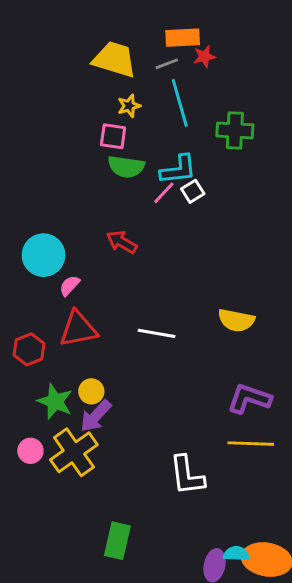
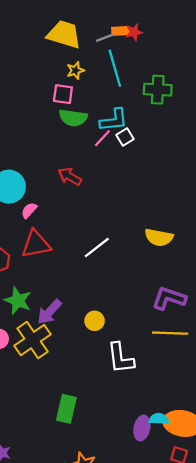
orange rectangle: (183, 38) -> (120, 31), moved, size x0.7
white line: (157, 333) -> (97, 248), turned -48
yellow circle: (91, 391) -> (95, 321), moved

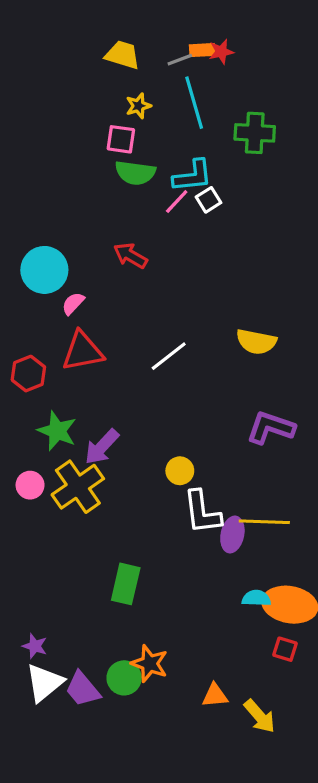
yellow trapezoid: (64, 34) -> (122, 55), size x0.7
yellow circle: (95, 321) -> (180, 471), moved
yellow line: (170, 333) -> (264, 522), moved
purple ellipse: (142, 428) -> (232, 534), moved

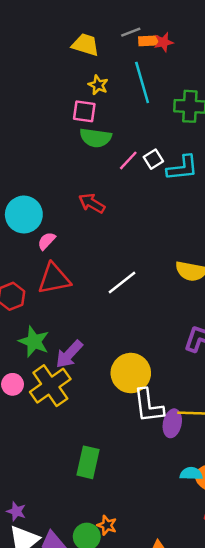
gray line: (180, 60) -> (131, 32), moved
yellow star: (138, 106) -> (98, 85), turned -30
cyan L-shape: (193, 176) -> (182, 168), moved
yellow circle: (180, 471) -> (131, 373), size x1.8
orange star: (150, 664) -> (107, 525), size x0.7

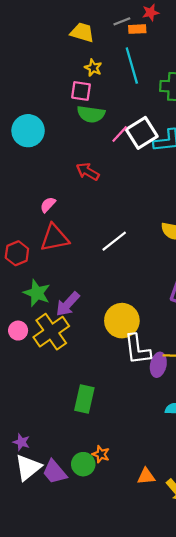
red star: (163, 42) -> (151, 13), moved
white square: (153, 159) -> (142, 133), size x1.8
cyan circle: (24, 215) -> (28, 131), moved

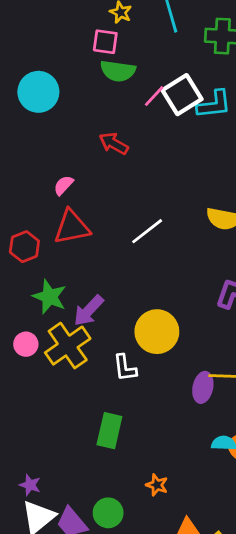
white L-shape: (137, 349) -> (125, 368), moved, size x0.7
orange star: (101, 454) -> (157, 485), moved

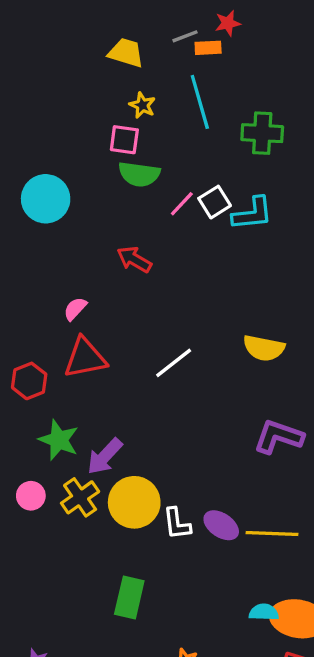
white square: (182, 95) -> (215, 202), size x0.7
yellow circle: (157, 332) -> (134, 502), moved
yellow cross: (68, 346) -> (80, 497), size x0.7
white L-shape: (125, 368) -> (177, 524), moved
purple ellipse: (203, 387) -> (221, 525), moved, turned -68

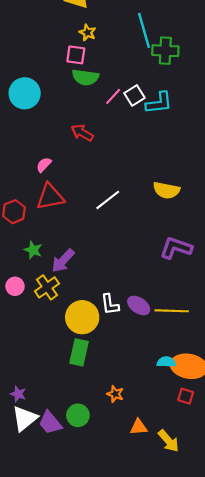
cyan line: (200, 102) -> (144, 30), moved
green star: (59, 440) -> (33, 250), size x0.7
yellow circle: (134, 502) -> (82, 317), moved

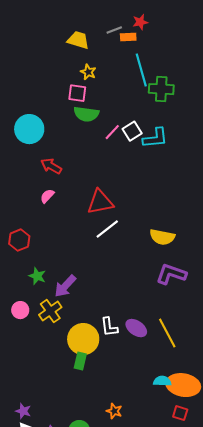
red arrow: (82, 133) -> (51, 166), moved
yellow semicircle: (166, 190) -> (162, 237), moved
red triangle: (50, 197) -> (100, 202), moved
yellow line: (172, 311) -> (167, 333), turned 60
green rectangle: (79, 352) -> (80, 361), moved, size x0.7

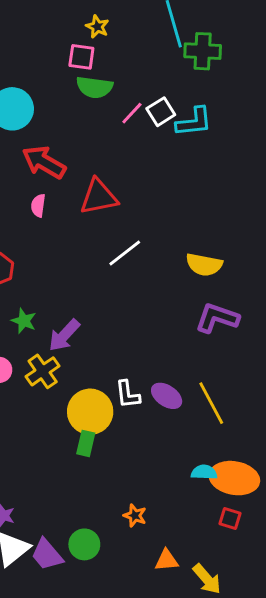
red arrow: (51, 166) -> (44, 162), size x1.4
pink semicircle: (47, 196) -> (38, 205), turned -35
red triangle: (100, 202) -> (99, 197), moved

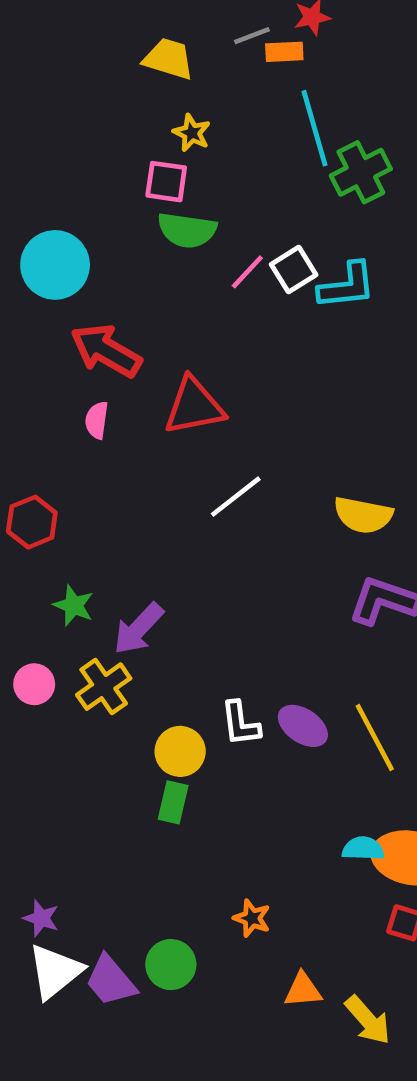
green cross: (203, 51) -> (361, 172), turned -30
yellow circle: (90, 412) -> (180, 751), size x0.7

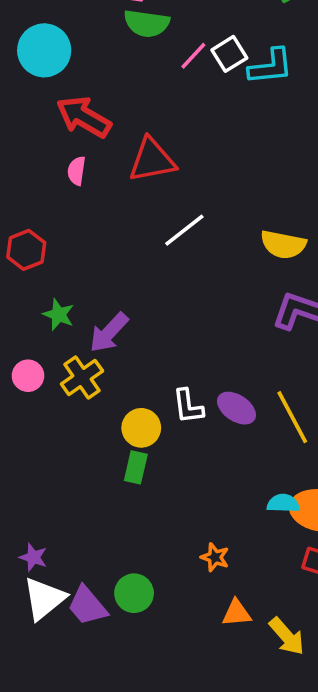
orange star: (252, 918) -> (215, 557), moved

